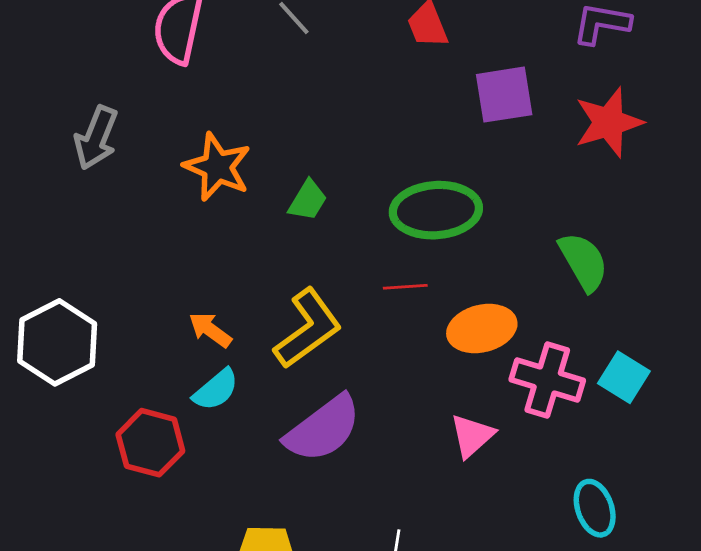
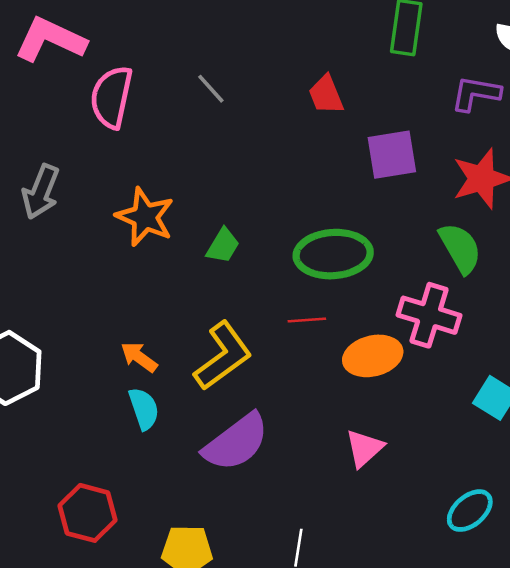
green semicircle: (583, 262) -> (460, 248), moved
pink cross: (547, 380) -> (429, 315), moved
cyan semicircle: (216, 390) -> (144, 409), turned -69
red hexagon: (150, 443) -> (87, 513), moved
cyan ellipse: (595, 508) -> (470, 511), turned 69

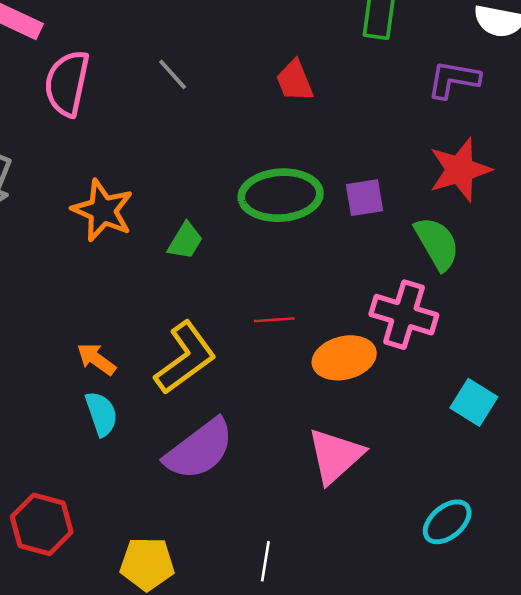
purple square: (392, 155) -> (364, 198), moved, size x0.7
green ellipse: (333, 254) -> (281, 195), moved
pink triangle: (364, 448) -> (335, 456), size x1.4

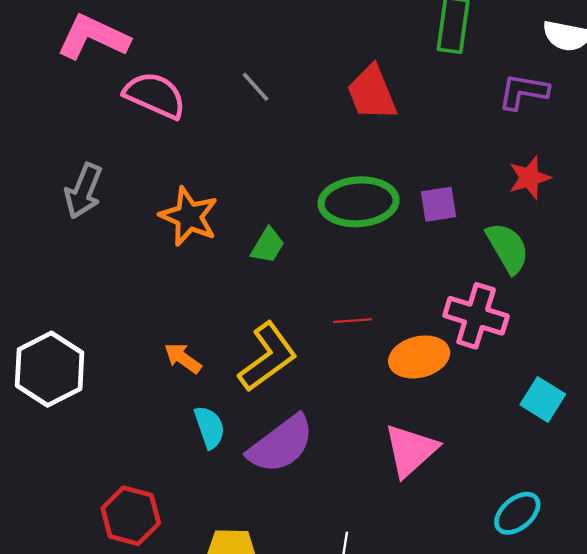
red trapezoid: (295, 81) -> (372, 93), size x1.4
pink semicircle: (67, 83) -> (155, 95), turned 102
red star: (460, 170) -> (529, 178), size x0.7
cyan semicircle: (101, 414) -> (209, 427), moved

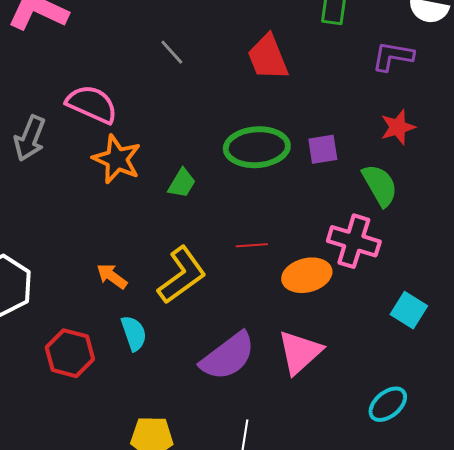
pink semicircle: (155, 95) -> (92, 104), moved
purple semicircle: (281, 444) -> (228, 356), moved
red hexagon: (131, 516) -> (70, 353), moved

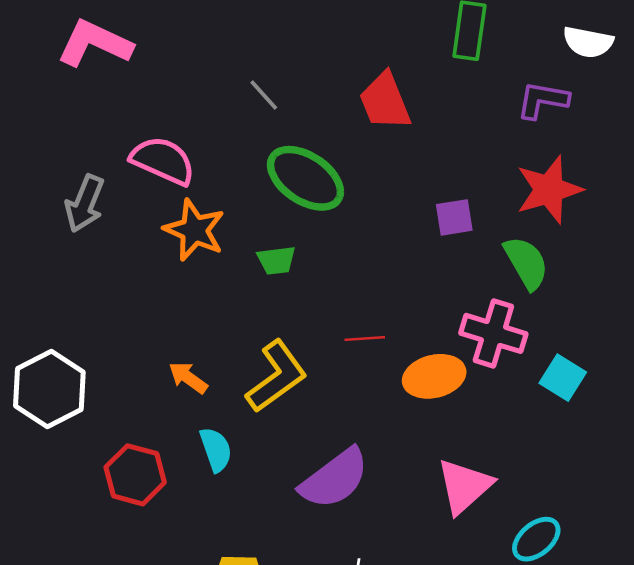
red star: (398, 127) -> (549, 190), size x1.5
green ellipse: (257, 147) -> (305, 178), moved, turned 38
green trapezoid: (182, 183) -> (276, 260), turned 52
cyan square: (409, 310) -> (563, 378), moved
pink triangle: (300, 352) -> (464, 486), moved

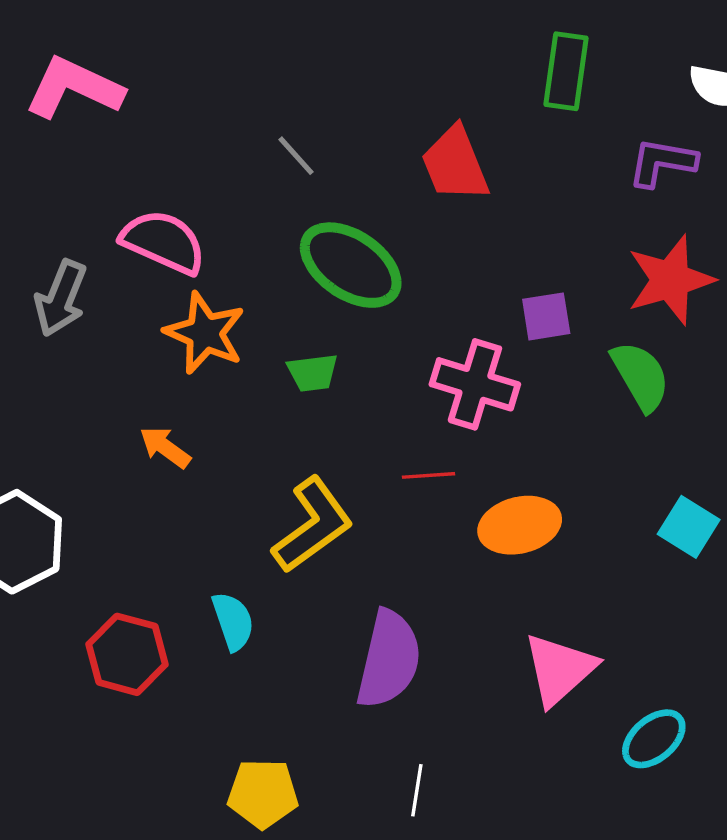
pink cross: (493, 333) -> (475, 384), moved
orange arrow: (188, 378) -> (165, 447), moved
purple semicircle: (334, 479) -> (389, 659), turned -40

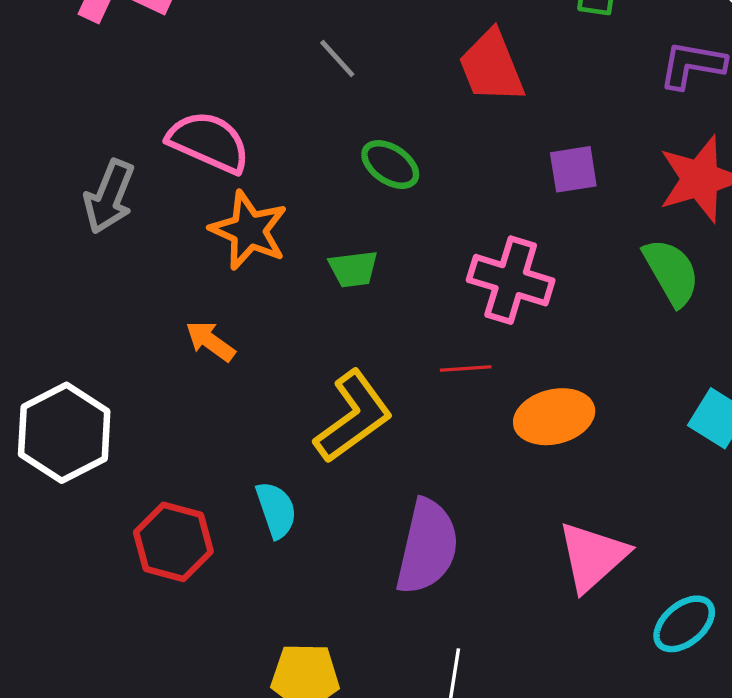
green ellipse: (351, 265) -> (390, 165), size x0.6
purple square: (546, 316) -> (573, 169), moved

